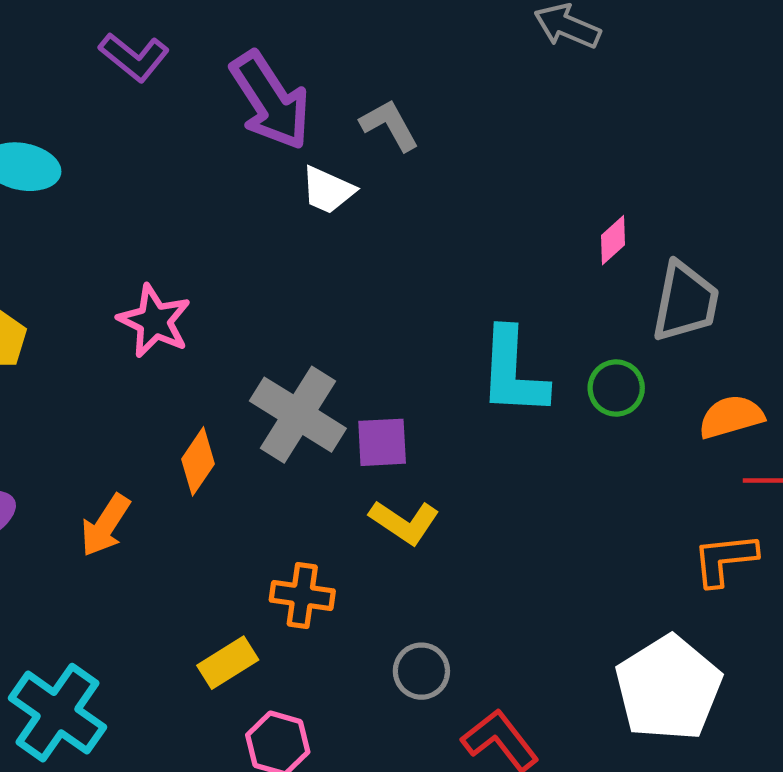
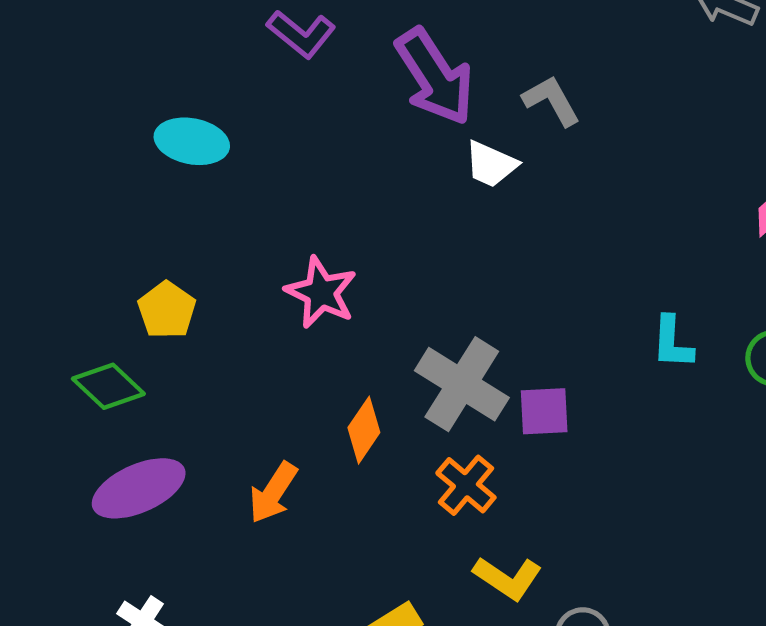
cyan L-shape: (513, 372) -> (672, 342), size x0.6
yellow L-shape: (404, 522) -> (508, 578), moved
orange cross: (302, 596) -> (466, 485), moved, turned 32

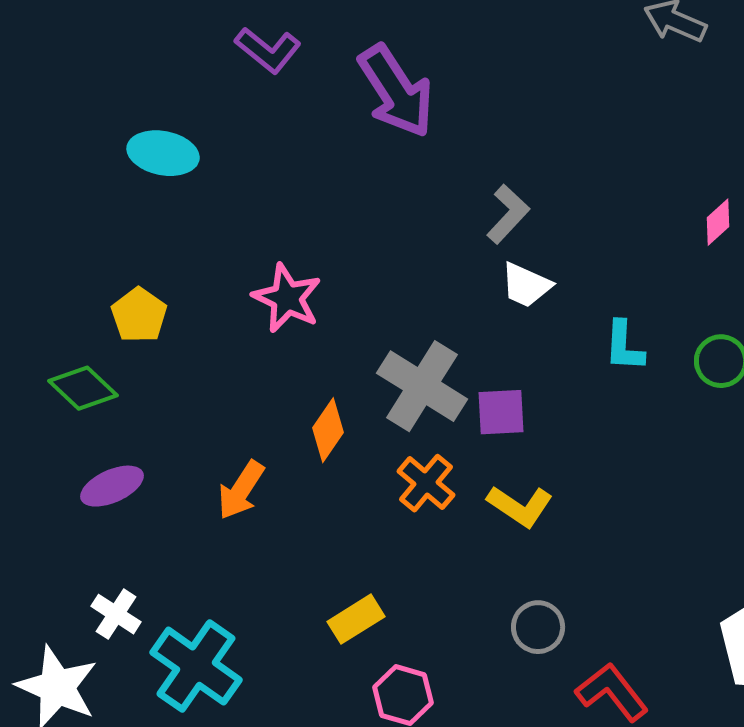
gray L-shape: (551, 101) -> (508, 214), moved, turned 72
white trapezoid: (491, 164) -> (526, 285), moved
purple ellipse: (139, 488) -> (112, 486), size x0.7
yellow L-shape: (508, 578) -> (520, 506), moved

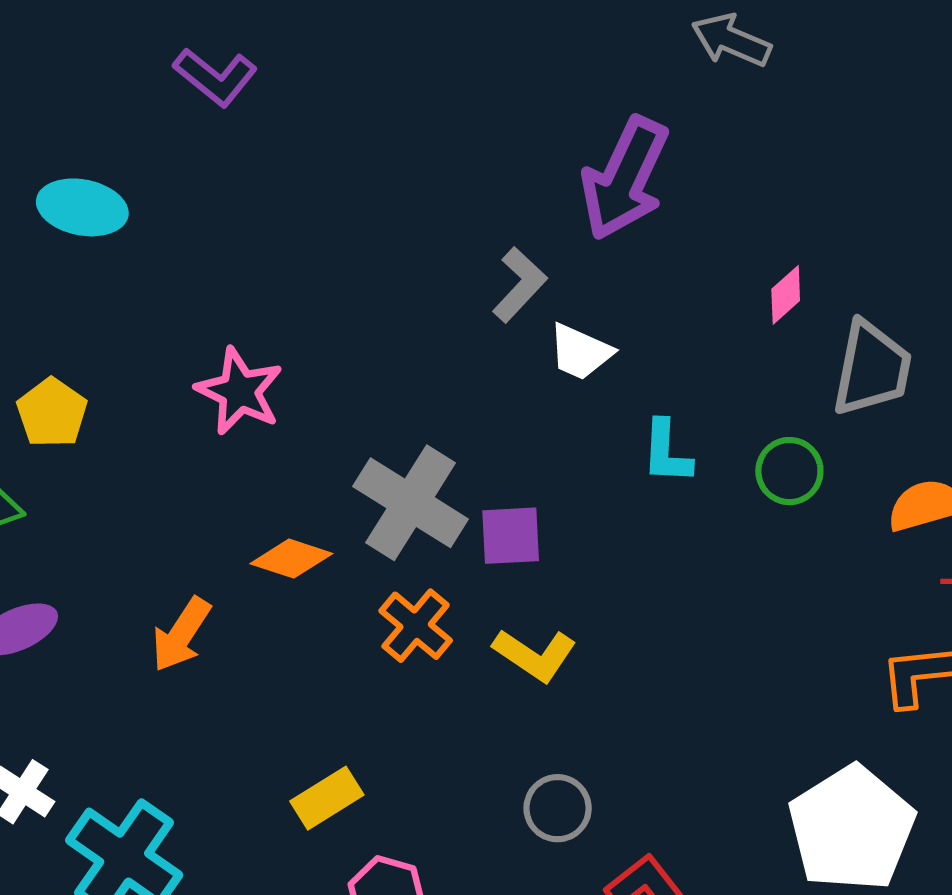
purple arrow: (396, 91) -> (625, 178), moved, turned 58
white trapezoid: (526, 285) -> (580, 352), moved
orange diamond: (328, 430) -> (291, 559), turned 74

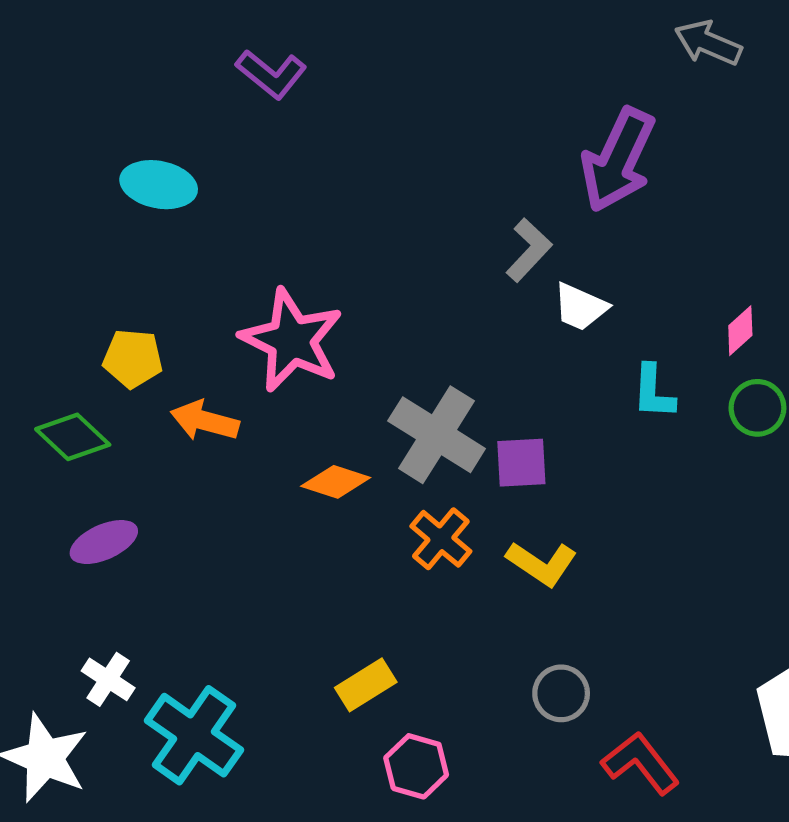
pink diamond: (786, 295) -> (740, 331), moved
pink star: (239, 391) -> (292, 340), size x1.4
yellow pentagon: (52, 413) -> (133, 358), turned -30
orange arrow: (181, 635) -> (205, 421), moved, turned 72

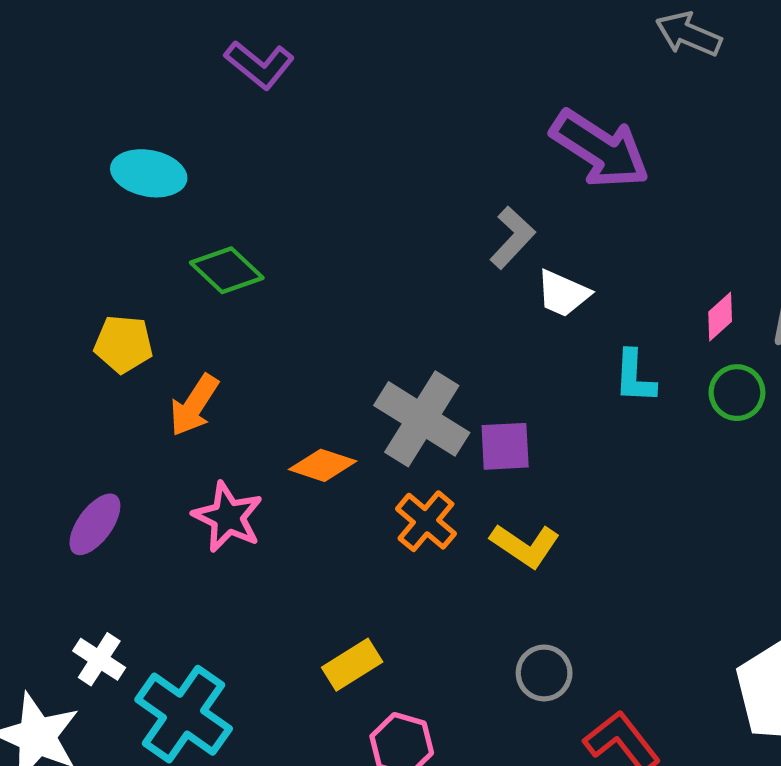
purple arrow: (618, 160) -> (600, 149), turned -82
pink star: (292, 340) -> (228, 517), moved, size x0.7
orange arrow: (205, 421) -> (194, 405), turned -72
green diamond: (73, 437) -> (227, 270), moved
purple ellipse: (104, 542) -> (95, 524), turned -30

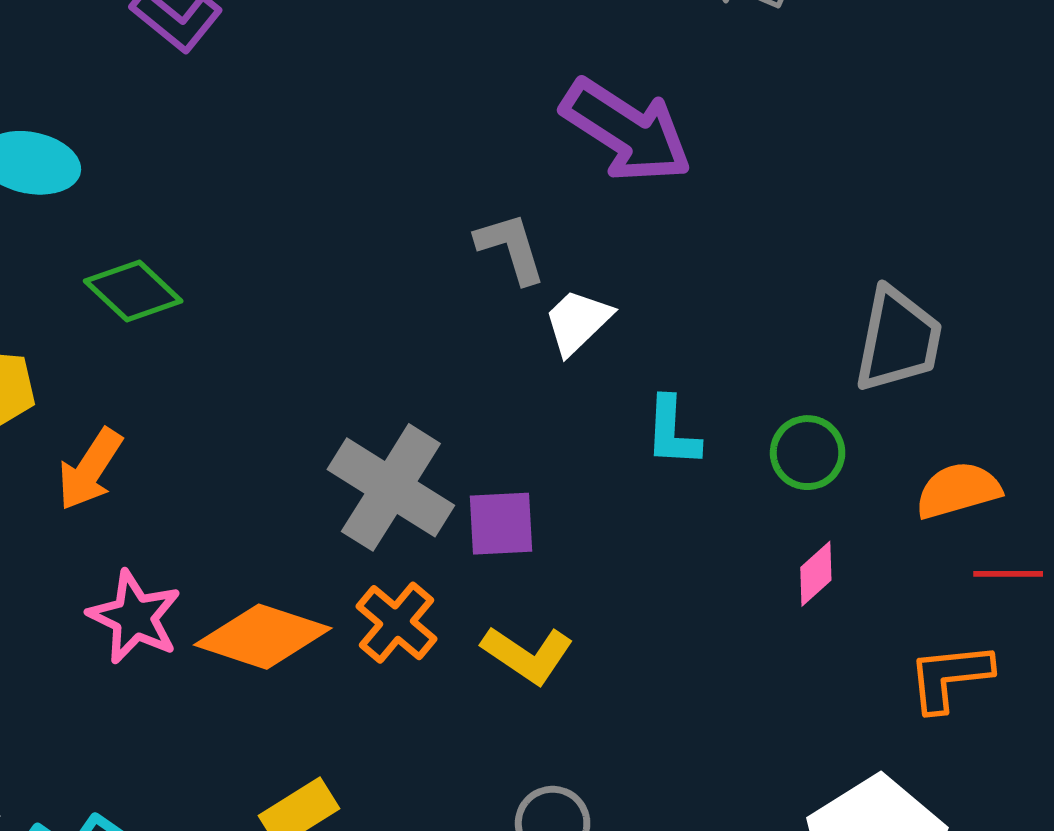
gray L-shape: (512, 238) -> (511, 248), turned -60
white trapezoid: (563, 293) -> (578, 322), turned 112
pink diamond: (720, 317) -> (816, 574), moved
orange diamond: (323, 465) -> (263, 637), moved, size x1.5

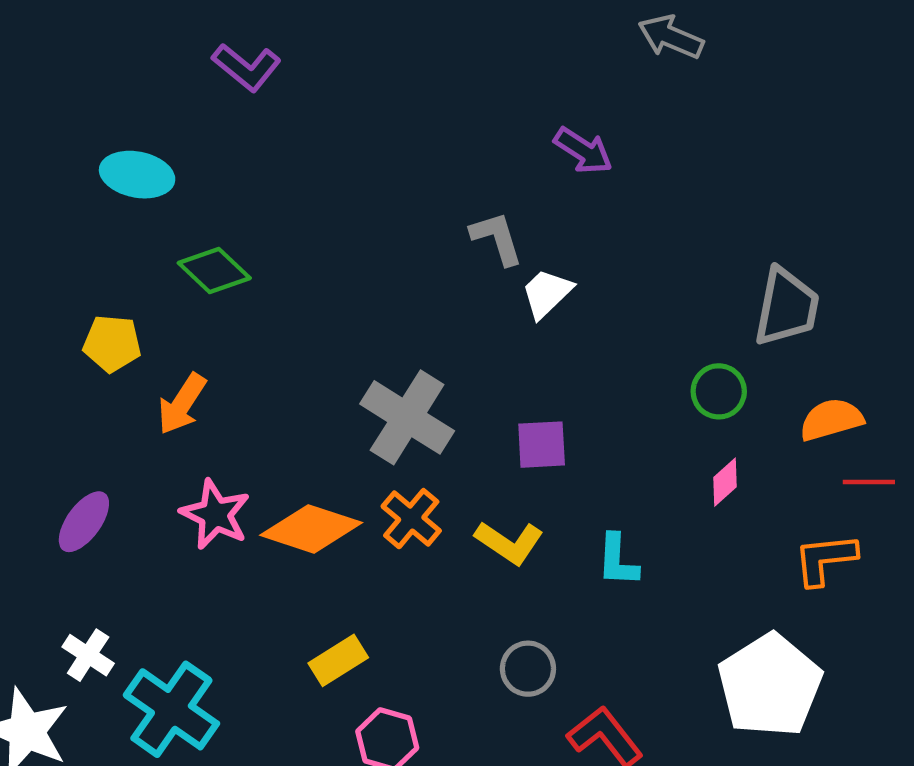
purple arrow: (626, 131) -> (583, 151), size x0.6
cyan L-shape: (672, 432) -> (618, 560), moved
purple square: (501, 524) -> (542, 445), moved

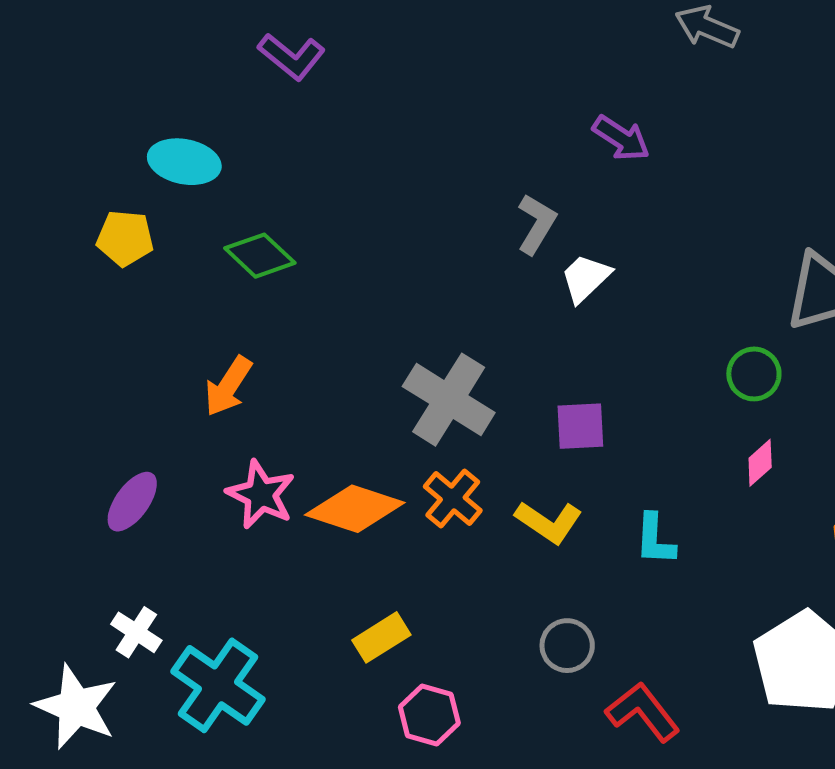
gray L-shape: (497, 238) -> (537, 224), turned 48
yellow pentagon: (112, 343) -> (125, 238), moved

